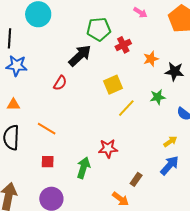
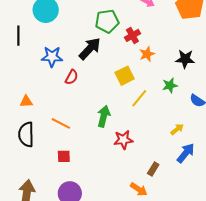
orange star: (151, 59) -> (147, 54), moved
blue star: (17, 66) -> (52, 57), moved
yellow arrow: (170, 141) -> (177, 129), moved
green arrow: (83, 168) -> (104, 116), moved

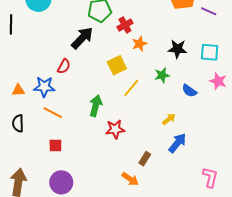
blue star: (52, 57) -> (44, 87), moved
black semicircle: (26, 134) -> (18, 123), size x0.7

